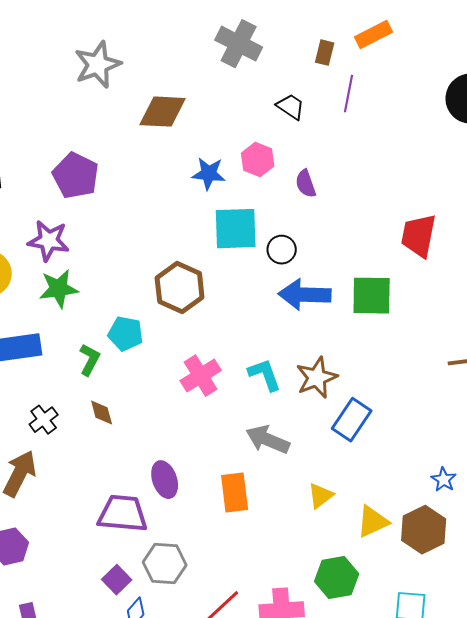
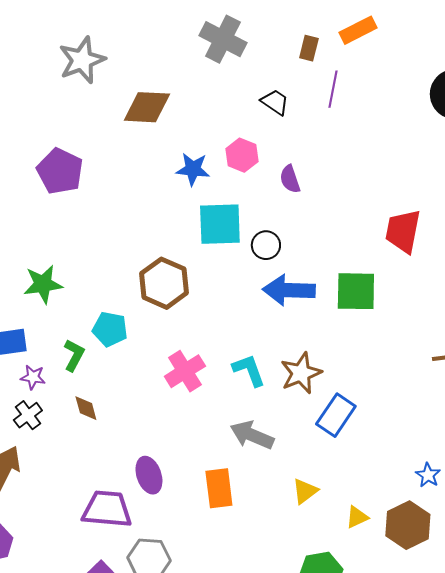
purple star: (49, 241) -> (33, 377), moved, size x0.6
yellow triangle: (373, 522) -> (357, 517), size x0.7

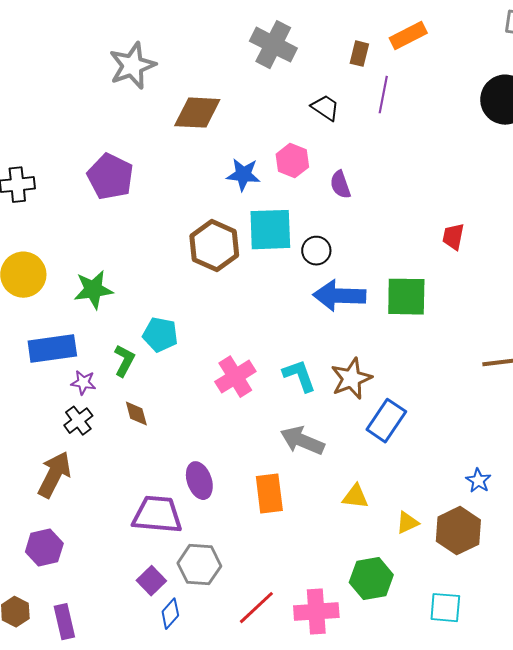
red trapezoid: (403, 231) -> (453, 237), size x0.6
brown hexagon: (164, 283) -> (214, 246), moved
yellow triangle: (305, 491) -> (355, 497), turned 44

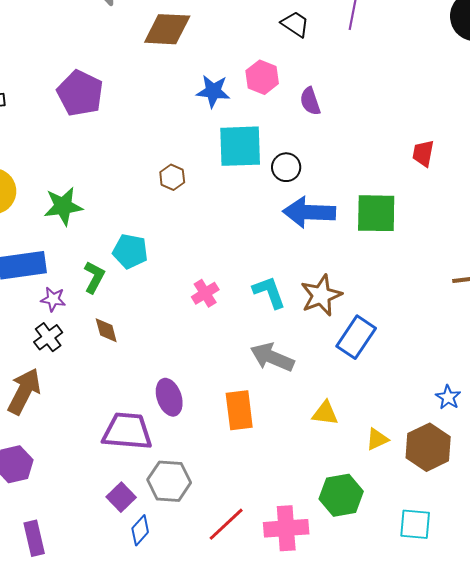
brown hexagon: (214, 246) -> (172, 177), moved, size x0.5
pink cross: (235, 377) -> (205, 293), size x0.7

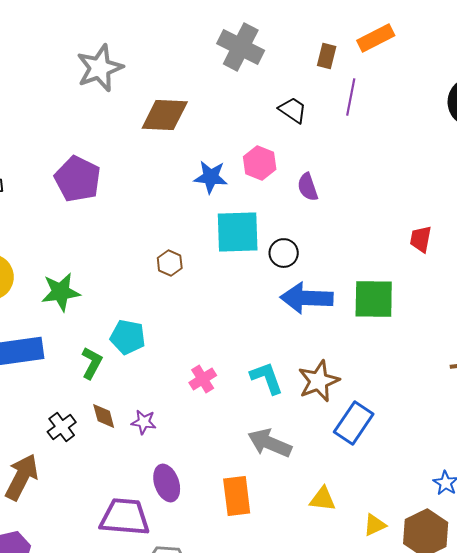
purple star: (53, 299) -> (144, 422), moved
black cross: (48, 337) -> (62, 427), moved

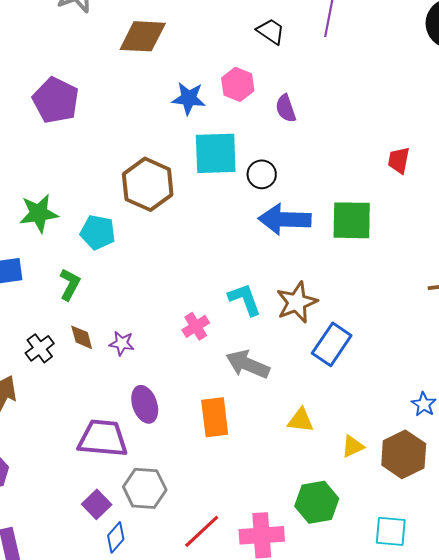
brown hexagon: (170, 263) -> (148, 184), size x2.0
cyan pentagon: (128, 337) -> (98, 232), moved
pink cross: (203, 379) -> (196, 326), moved

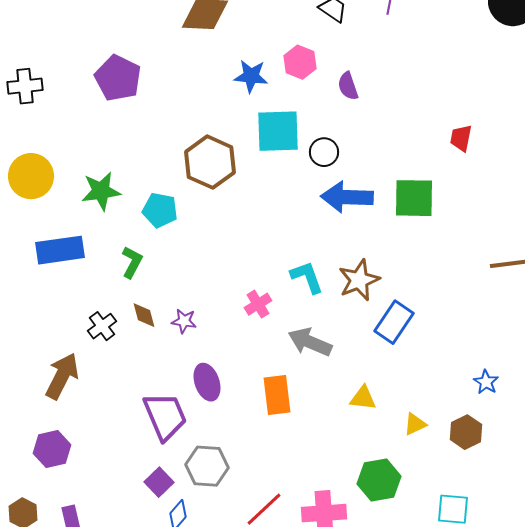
purple trapezoid: (103, 438) -> (165, 416), turned 62
brown hexagon: (404, 454) -> (466, 432), size x0.7

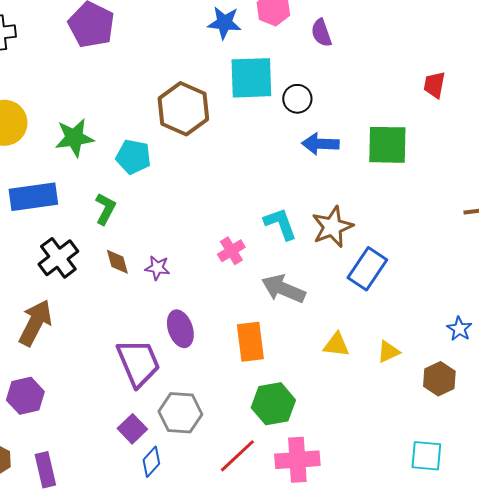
blue arrow: (347, 197) -> (320, 144), size x0.7
black cross: (102, 326) -> (58, 258), moved, size x1.4
yellow triangle: (415, 424) -> (388, 352), moved
green hexagon: (379, 480) -> (273, 404), moved

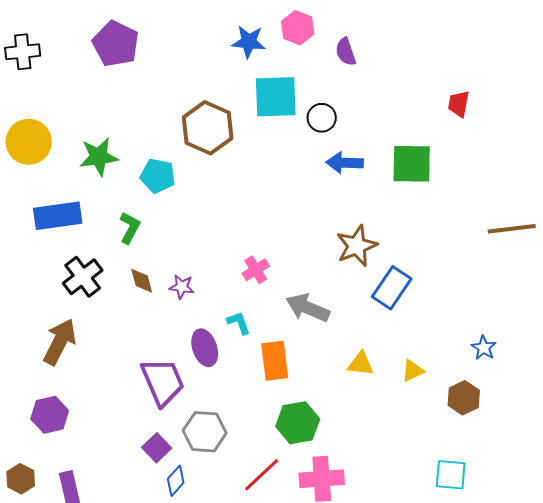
cyan L-shape: (280, 224) -> (239, 323), moved, size x0.7

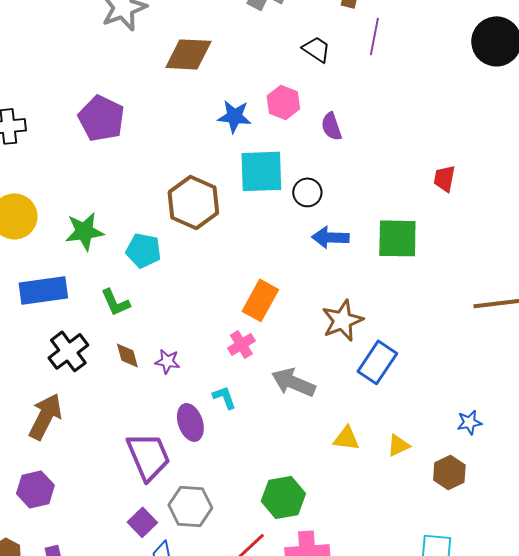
green L-shape: (130, 228) -> (115, 302), turned 128
blue star: (484, 348) -> (469, 422), turned 30
orange rectangle: (275, 361) -> (260, 300), moved, turned 36

